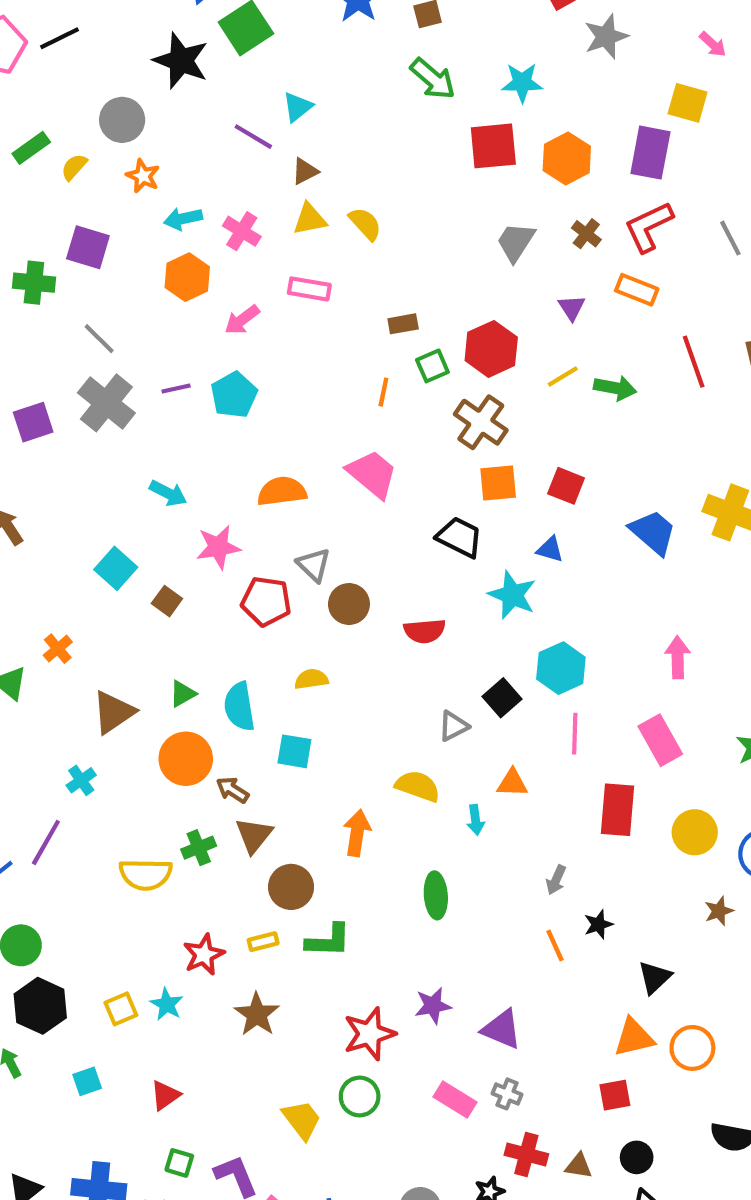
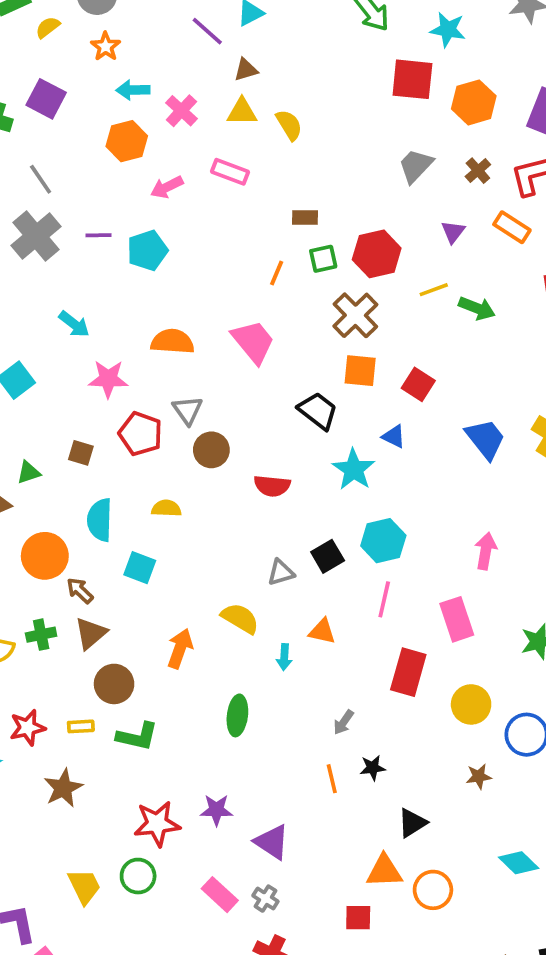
brown square: (167, 601) -> (81, 453), moved, turned -30
green triangle: (183, 694) -> (29, 472), moved

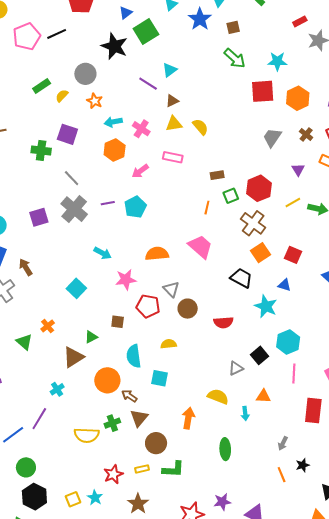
orange square: (360, 371) -> (261, 253), turned -30

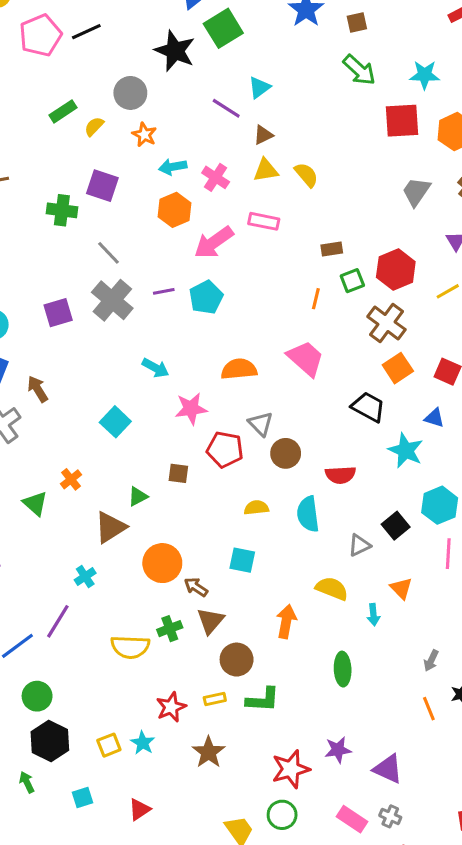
pink arrow: (140, 171) -> (214, 242), size x1.5
cyan semicircle: (134, 356) -> (308, 514), moved
orange triangle: (263, 396) -> (401, 588), turned 42

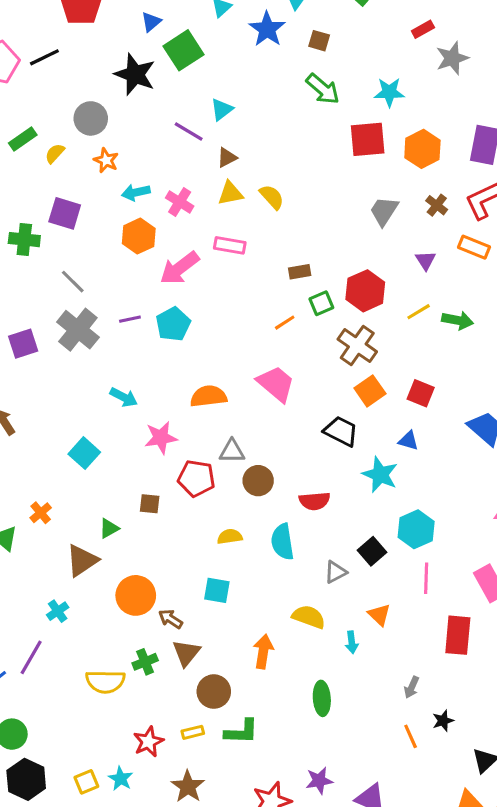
brown square: (357, 22) -> (319, 41), turned 30
orange line: (316, 299) -> (285, 323), turned 45
gray triangle: (261, 424) -> (232, 451), turned -44

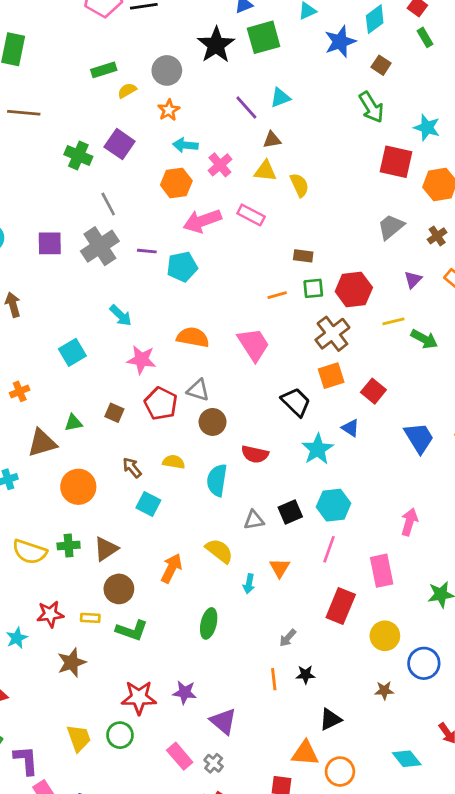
brown arrow: (171, 619) -> (132, 468), moved

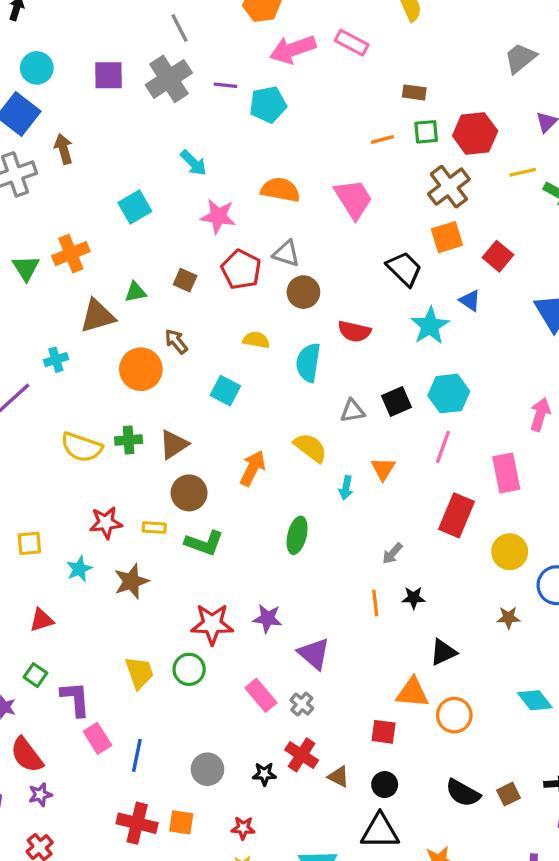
orange cross: (20, 391) -> (71, 254), size x1.5
brown arrow: (132, 468) -> (176, 341), moved
cyan star: (17, 638) -> (79, 569), moved

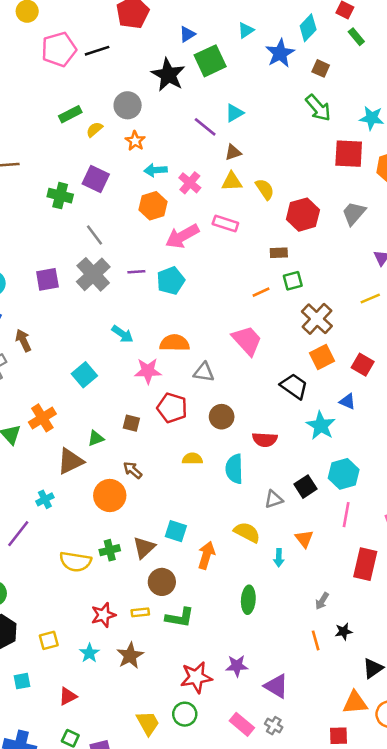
red hexagon: (475, 133) -> (303, 215), moved
orange semicircle: (280, 190) -> (175, 343), moved
gray triangle: (286, 254) -> (204, 372), moved
cyan square: (225, 391) -> (176, 531), moved

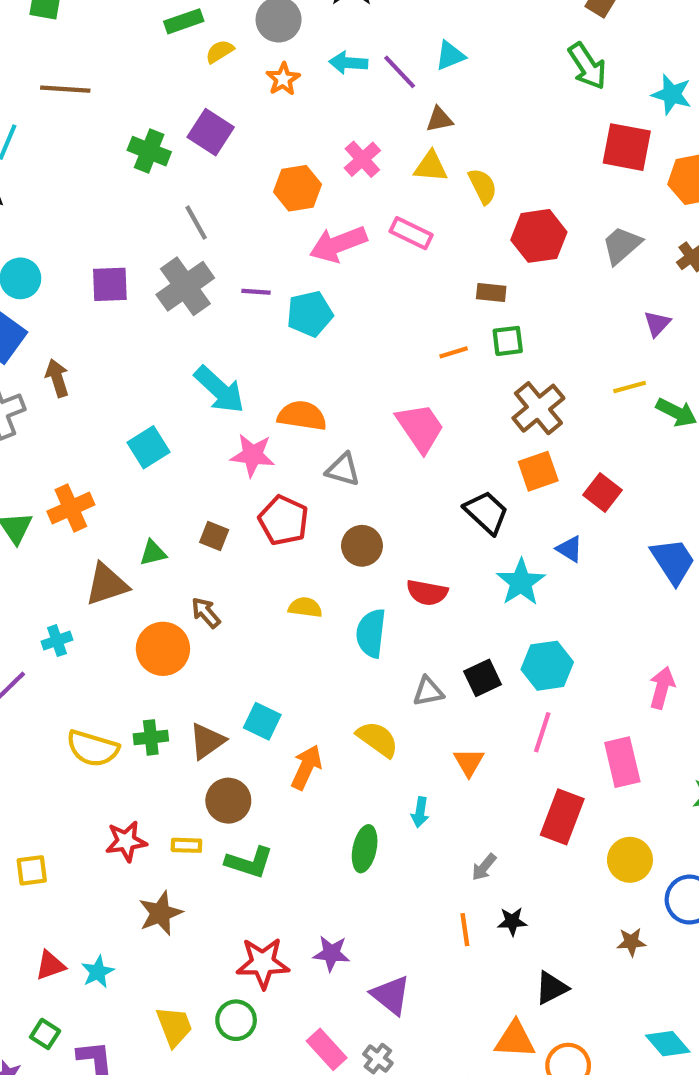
cyan arrow: (156, 170) -> (348, 63), moved
cyan arrow: (122, 334) -> (219, 390), size x1.5
cyan arrow: (279, 558) -> (420, 812), moved
cyan star: (89, 653) -> (98, 972), moved

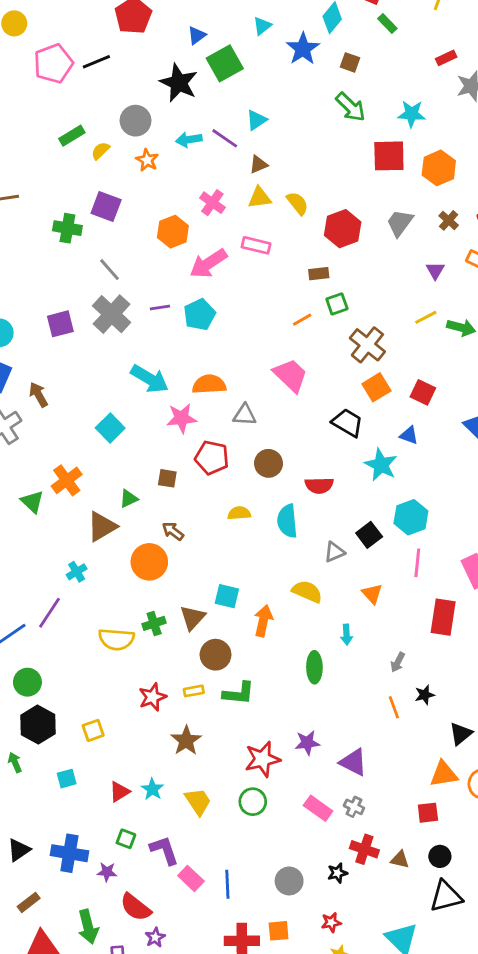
yellow trapezoid: (174, 1026) -> (198, 802), moved

